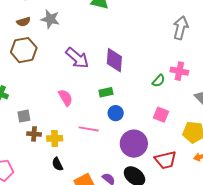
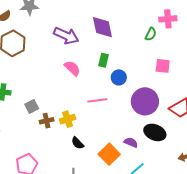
green rectangle: (106, 92) -> (104, 60), turned -48
pink semicircle: (65, 98) -> (72, 68), moved

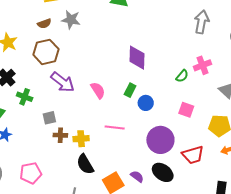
pink cross: (168, 19) -> (202, 65), turned -30
purple arrow: (66, 36) -> (63, 82), moved
blue circle: (119, 77) -> (146, 103), moved
black semicircle: (78, 143) -> (85, 164), size x1.5

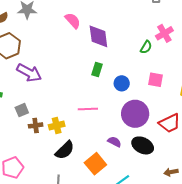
pink semicircle: (98, 90) -> (73, 21), moved
blue circle: (146, 103) -> (122, 83), moved
black semicircle: (85, 164) -> (65, 150), turned -95
purple semicircle: (137, 176) -> (114, 142), moved

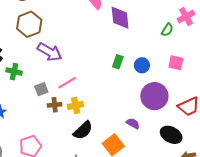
green rectangle: (97, 70) -> (118, 62), moved
pink line: (88, 109) -> (67, 83), moved, turned -30
black ellipse: (143, 145) -> (171, 135), moved

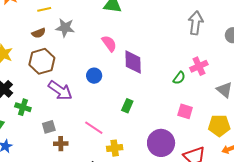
blue circle: (142, 65) -> (94, 76), moved
pink line: (67, 83) -> (94, 128), moved, turned 60
yellow cross: (76, 105) -> (115, 148), moved

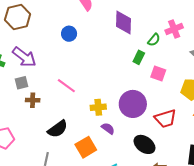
purple diamond: (133, 62) -> (124, 22), moved
purple arrow: (60, 90) -> (24, 57), moved
green rectangle: (127, 106) -> (139, 57), moved
yellow cross: (115, 148) -> (98, 107), moved

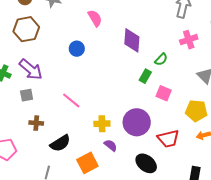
pink cross: (174, 29) -> (189, 40), moved
brown cross: (33, 100) -> (36, 123), moved

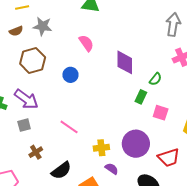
brown hexagon: (26, 29) -> (33, 61), moved
brown cross: (36, 123) -> (36, 152), turned -32

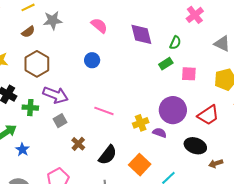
brown hexagon: (33, 61) -> (37, 64), moved
green rectangle: (141, 97) -> (166, 64), turned 48
purple semicircle: (112, 169) -> (160, 133), moved

